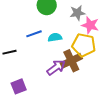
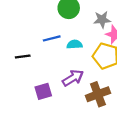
brown cross: (71, 61) -> (98, 94), moved
purple square: (19, 86) -> (43, 91), moved

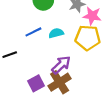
brown cross: (98, 94) -> (60, 82), moved

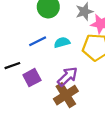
purple square: (36, 83) -> (32, 78), moved

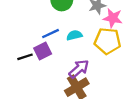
purple square: (32, 78) -> (43, 51), moved

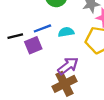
black line: (25, 57) -> (15, 36), moved

